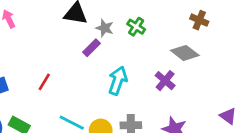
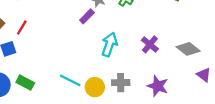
gray diamond: (185, 53) -> (188, 49), moved
red line: (44, 82) -> (22, 28), moved

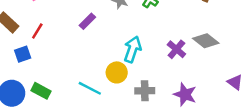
purple rectangle: (87, 16) -> (87, 21), moved
gray diamond: (188, 49) -> (206, 41), moved
yellow circle: (95, 87) -> (117, 72), moved

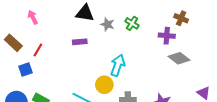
purple rectangle: (87, 21) -> (80, 42), turned 40
purple cross: (176, 49) -> (167, 36), moved, turned -35

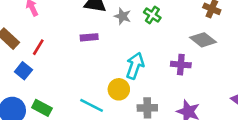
purple cross: (167, 36) -> (181, 65), moved
gray diamond: (179, 58) -> (203, 40), moved
blue square: (26, 69) -> (23, 71), turned -32

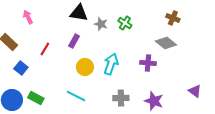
purple rectangle: (89, 37) -> (74, 41), turned -56
red line: (38, 47) -> (45, 49), moved
yellow circle: (119, 89) -> (85, 67), moved

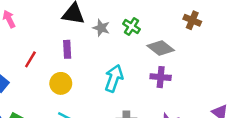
purple rectangle: (74, 41) -> (67, 49), turned -32
gray diamond: (166, 43) -> (161, 48), moved
yellow circle: (85, 67) -> (61, 83), moved

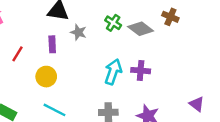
gray star: (101, 28) -> (78, 32), moved
gray diamond: (161, 48) -> (141, 29), moved
cyan arrow: (114, 78) -> (113, 72), moved

